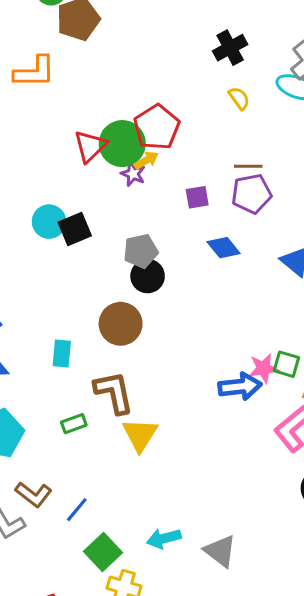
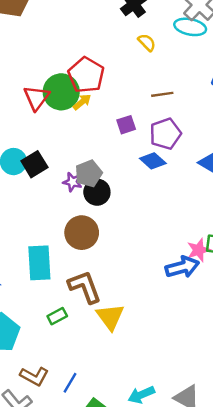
purple star: (133, 174) -> (72, 182), moved
purple pentagon: (252, 194) -> (165, 134), moved
cyan rectangle: (62, 354) -> (39, 263), size x1.6

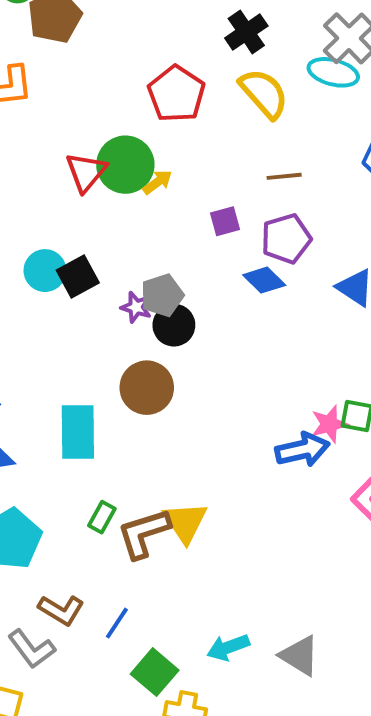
yellow semicircle: (147, 42) -> (264, 93), size x1.8
red pentagon: (86, 75) -> (176, 94), moved
brown L-shape: (85, 287) -> (144, 533), moved, turned -90
green rectangle: (57, 316) -> (102, 517), turned -36

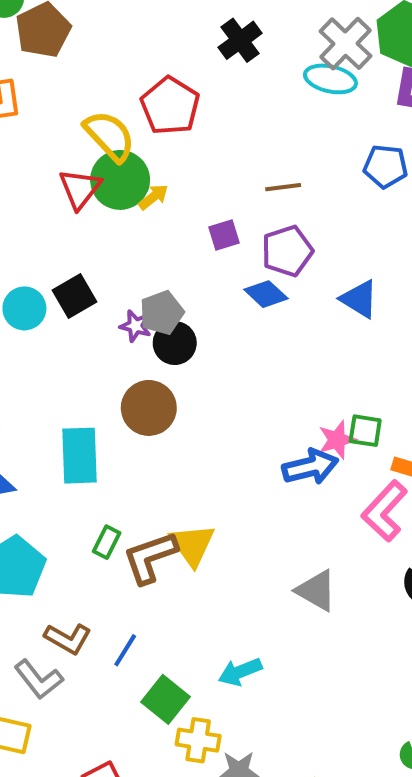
yellow semicircle: (264, 93) -> (110, 136), moved
cyan circle: (45, 271) -> (24, 308), moved
gray triangle: (300, 656) -> (316, 591), moved

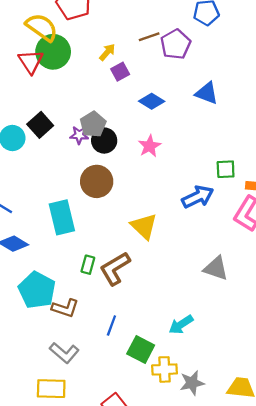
yellow arrow: (153, 197) -> (107, 52), moved
purple pentagon: (287, 251) -> (176, 44), moved
pink star: (337, 440) -> (150, 146), moved
yellow triangle: (192, 545) -> (144, 226), moved
brown L-shape: (68, 638) -> (65, 308), moved

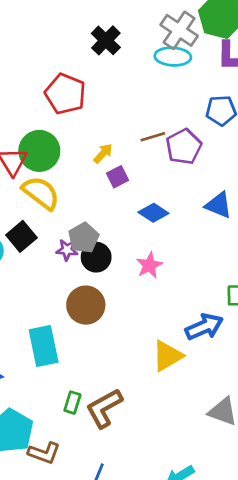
yellow semicircle: (42, 27) -> (41, 193), moved
yellow triangle: (144, 226) -> (167, 356), moved, turned 44

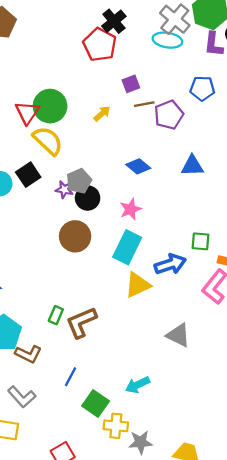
red pentagon: (65, 94) -> (100, 45), moved
purple square: (117, 177) -> (131, 84), moved
blue triangle: (219, 205) -> (192, 166), turned -30
cyan rectangle: (44, 346) -> (127, 247), moved, turned 32

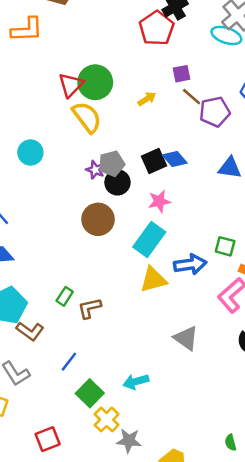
brown line: (144, 104) -> (192, 97), turned 42
black square: (28, 175) -> (154, 161), moved
brown L-shape: (81, 322) -> (89, 308), size x0.7
yellow cross: (116, 426) -> (107, 420), turned 30

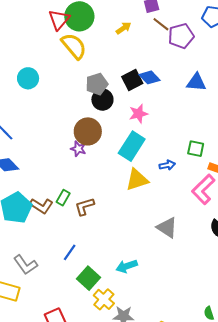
purple star: (95, 170) -> (78, 149), moved
blue arrow: (190, 264) -> (167, 165), size x0.6
brown L-shape: (30, 331) -> (41, 206), moved

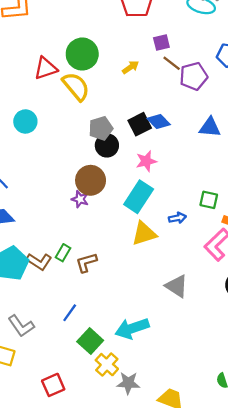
red triangle: (59, 20) -> (46, 68), moved, turned 30
cyan arrow: (127, 266) -> (132, 328), size x1.4

